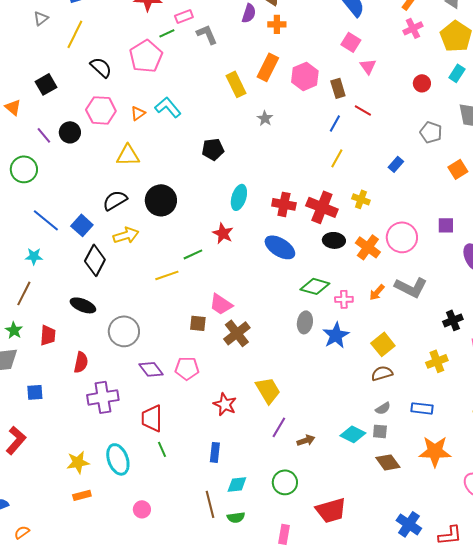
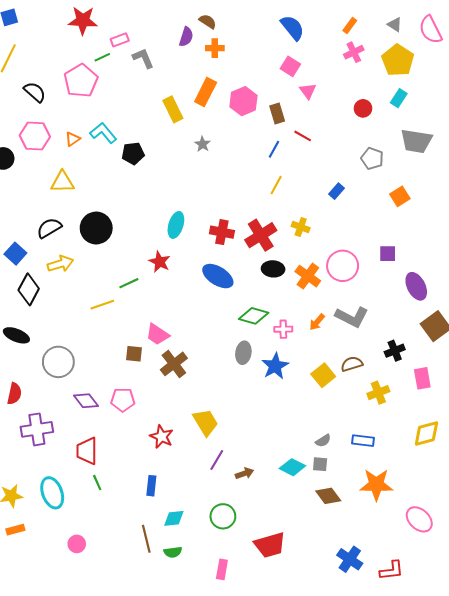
black pentagon: (213, 149) -> (133, 153), moved
red cross: (322, 207) -> (261, 235), turned 36
brown semicircle: (382, 373) -> (352, 364), moved

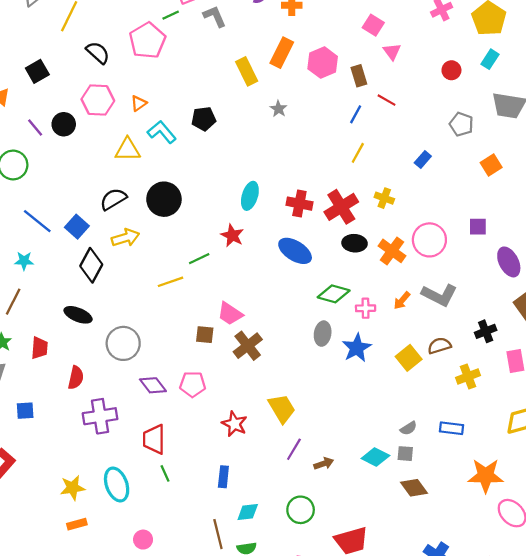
cyan L-shape: (103, 133) -> (162, 132), moved
orange star: (376, 485) -> (486, 476), moved

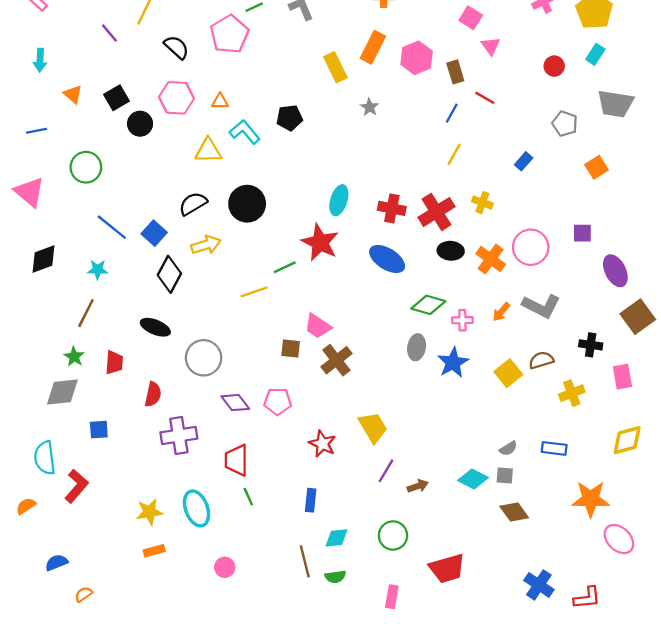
black square: (37, 71) -> (116, 98), moved
orange triangle: (139, 103) -> (220, 101), turned 35
purple line: (35, 128) -> (109, 33), moved
red star: (232, 236) -> (320, 243), size x1.5
black cross: (486, 331) -> (591, 345), turned 30

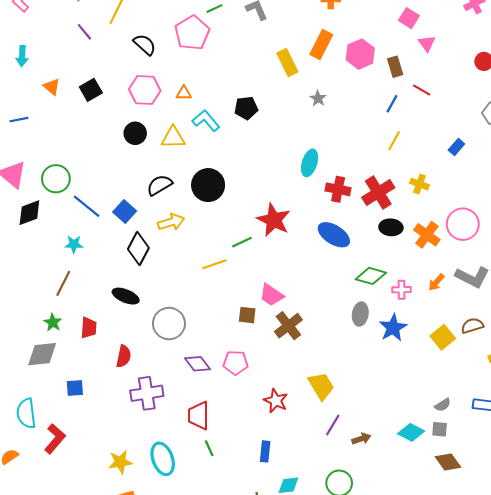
black circle: (140, 124) -> (135, 133), moved
green circle: (86, 167) -> (56, 179), moved
cyan ellipse: (339, 200) -> (310, 163), moved
black diamond: (44, 259) -> (29, 213), moved

